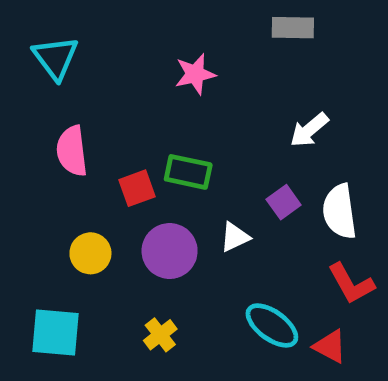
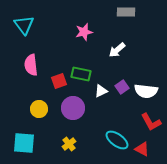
white arrow: (309, 130) -> (117, 50), moved
white semicircle: (339, 211) -> (146, 91), turned -75
white triangle: (235, 237) -> (101, 91), moved

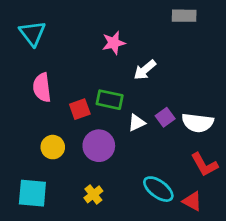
gray rectangle: (126, 12) -> (184, 16), moved
white arrow: (117, 50) -> (145, 70), moved

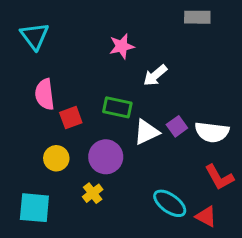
red square: (80, 109) -> (71, 118), moved
white triangle: (137, 123) -> (146, 132), size x1.4
yellow cross: (93, 194) -> (93, 193), moved

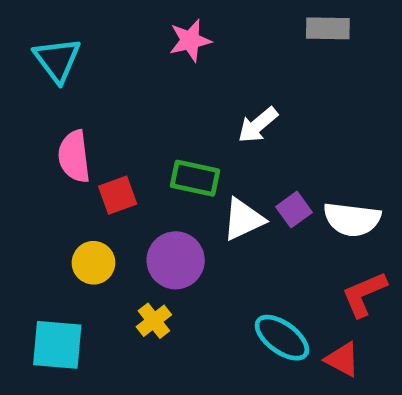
pink star: (122, 46) -> (190, 40), moved
red L-shape: (219, 177) -> (364, 294), turned 96

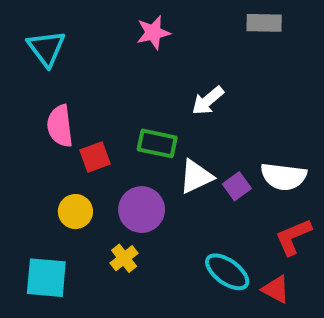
purple square: (294, 210) -> (237, 186), moved

